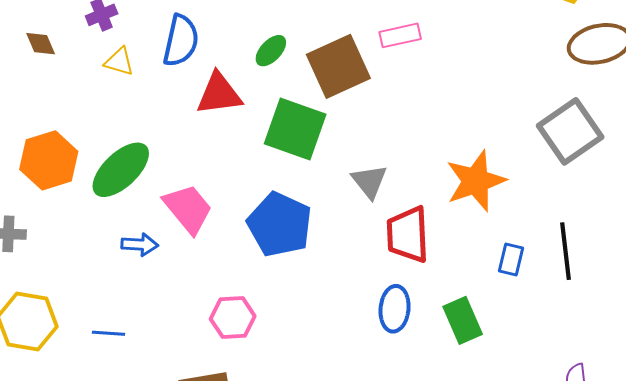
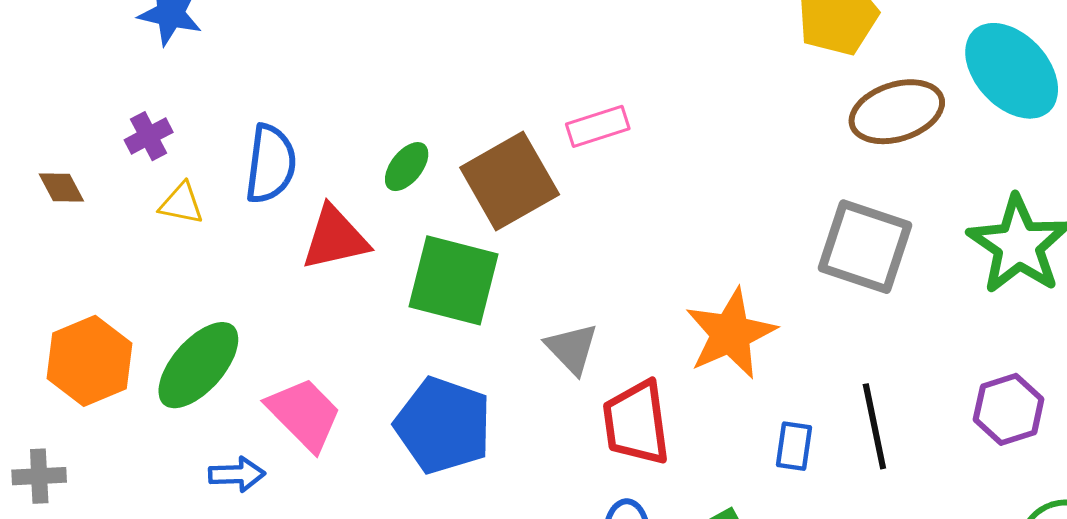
gray square: (570, 131) -> (865, 247), turned -32

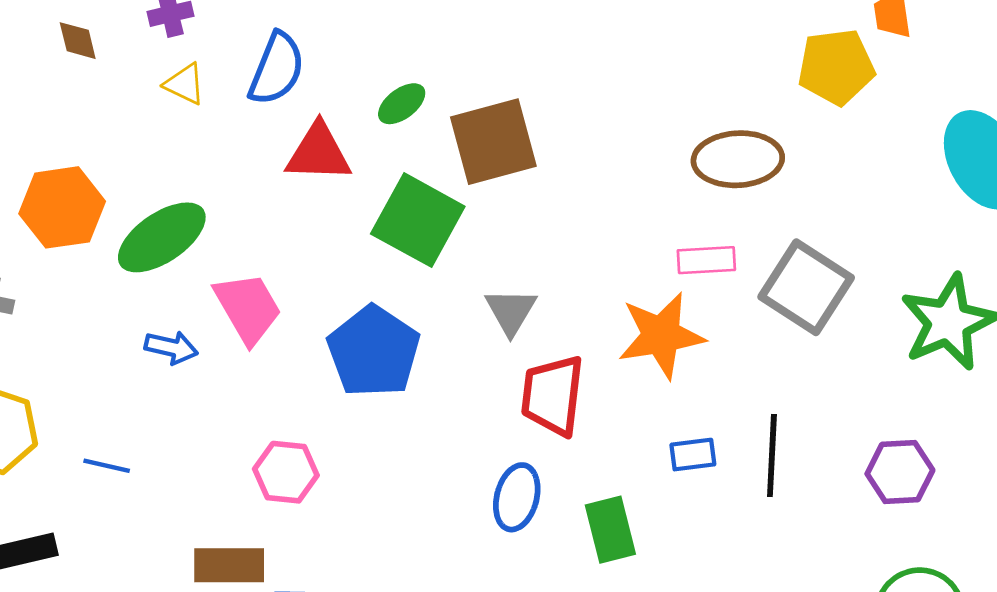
brown ellipse: (897, 112) -> (738, 159), moved
pink rectangle: (598, 126) -> (706, 260), moved
blue rectangle: (794, 446) -> (693, 455), turned 60

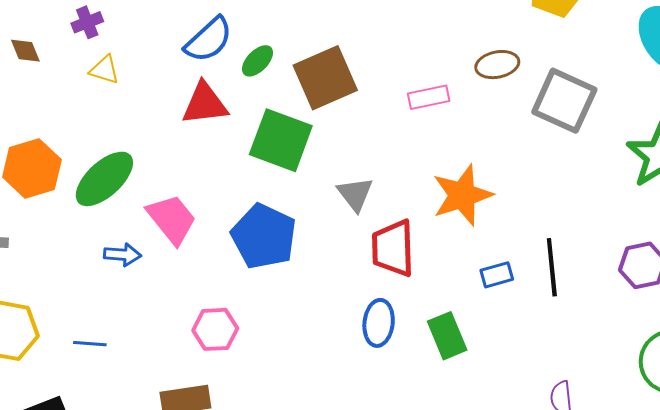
blue semicircle: (277, 69) -> (209, 40), moved, turned 34
brown ellipse: (738, 159) -> (497, 65), size x0.7
pink rectangle: (706, 260) -> (429, 97), moved
gray square: (806, 287) -> (564, 101), moved

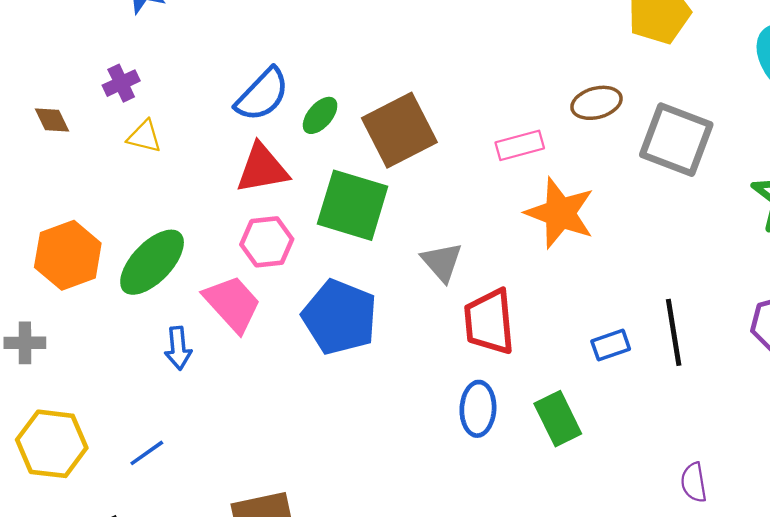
orange star: (462, 195) -> (560, 213), moved, turned -30
blue arrow: (122, 255) -> (178, 348), turned 84
pink hexagon: (215, 329) -> (267, 242), moved
blue line: (90, 344) -> (147, 453), turned -36

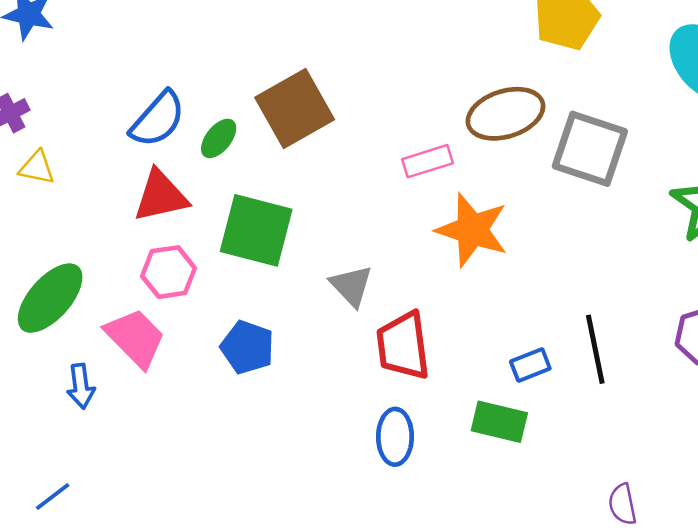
brown ellipse: (597, 103) -> (505, 114), size x1.5
brown square: (399, 130) -> (295, 109), moved
blue pentagon: (340, 317) -> (247, 347), size x0.7
green rectangle: (558, 419) -> (499, 422), moved, turned -48

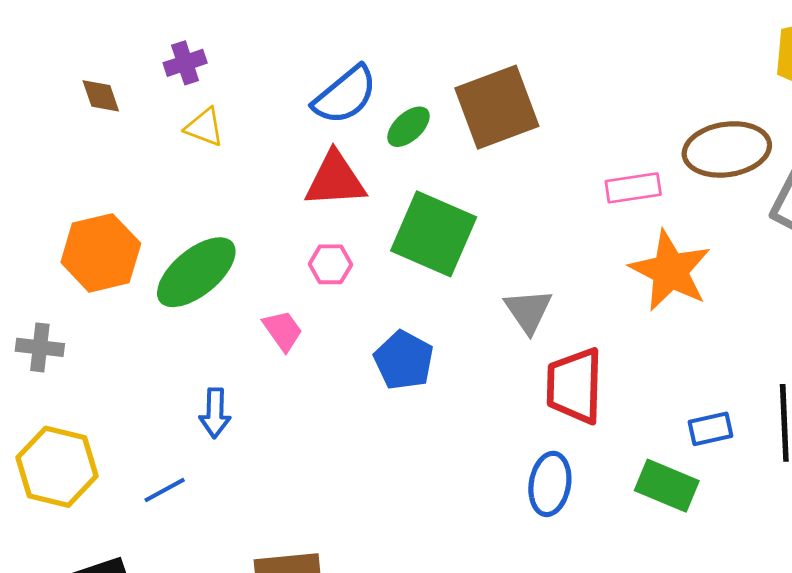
pink hexagon: (169, 272) -> (330, 264), size x0.7
pink trapezoid: (135, 338) -> (283, 331), size x0.6
blue arrow: (81, 386) -> (215, 413), moved

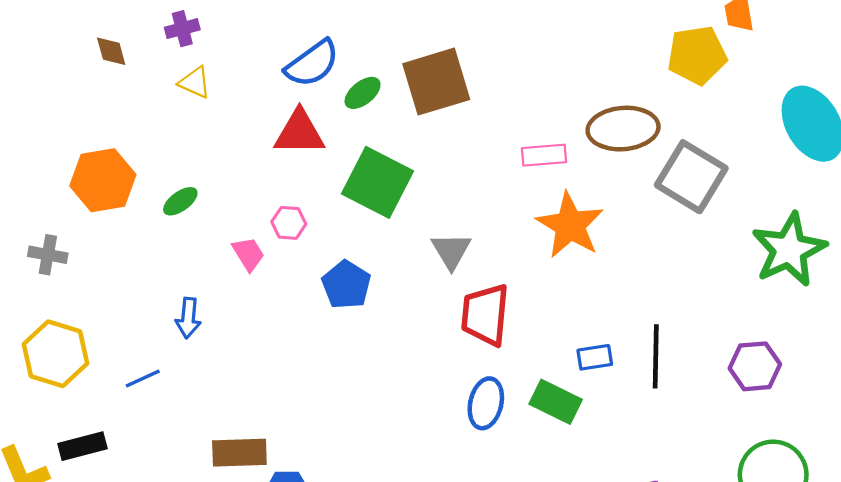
pink hexagon: (330, 264) -> (289, 223), moved
green ellipse: (196, 272) -> (180, 201), size x0.5
blue ellipse: (550, 484) -> (486, 403), moved

